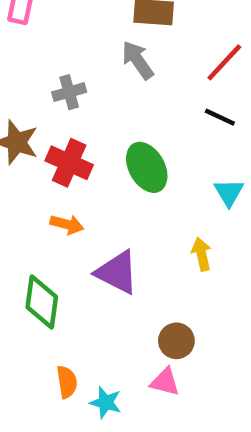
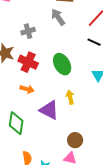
yellow arrow: (202, 254) -> (70, 97), moved

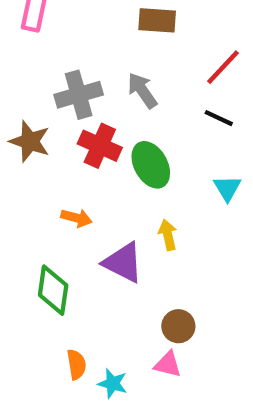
gray arrow: (58, 17) -> (142, 90), moved
gray cross: (28, 31) -> (79, 95), size x1.5
red cross: (28, 62) -> (100, 146), moved

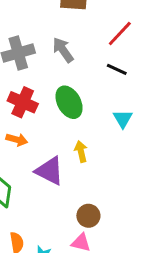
red cross: (100, 146) -> (23, 102), moved

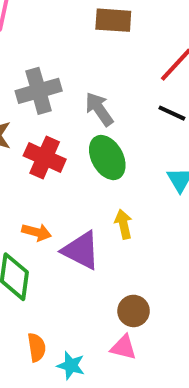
gray arrow: (63, 50) -> (99, 109), moved
orange arrow: (17, 140) -> (37, 232), moved

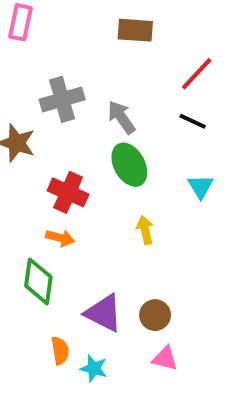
red cross: (45, 158) -> (68, 192), moved
purple triangle: (81, 250) -> (104, 313), moved
pink triangle: (123, 347) -> (165, 359), moved

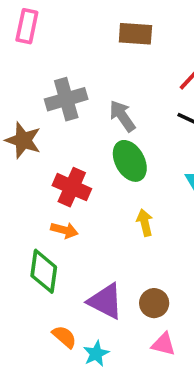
orange semicircle: (60, 351) -> (64, 337), turned -40
cyan star: (94, 368) -> (96, 354), turned 30

